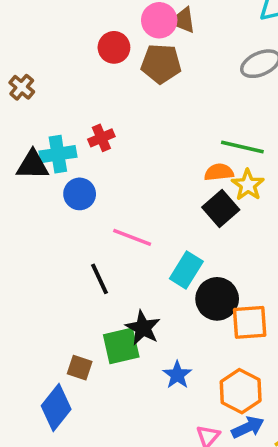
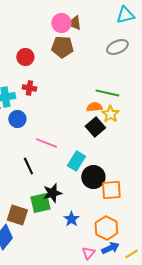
red circle: (114, 47) -> (25, 57), moved
red cross: (101, 138) -> (29, 88), turned 32
black star: (143, 328) -> (52, 193), turned 30
brown square: (80, 368) -> (17, 215), size x1.5

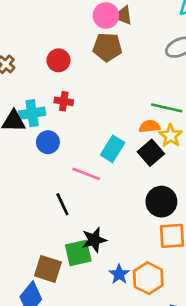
cyan rectangle: (76, 161) -> (113, 149), moved
black circle: (93, 177) -> (161, 202), moved
orange hexagon: (106, 228) -> (148, 278), moved

